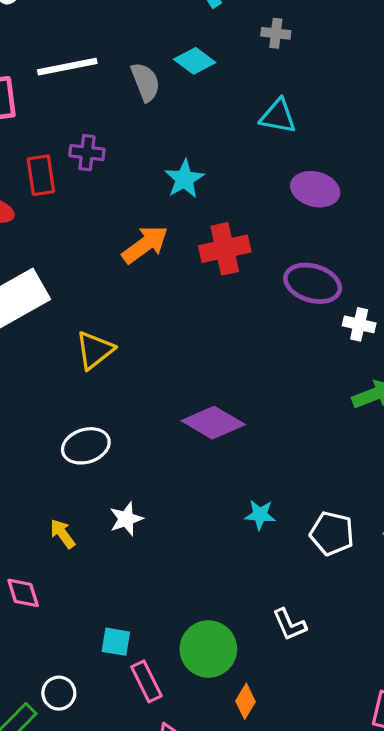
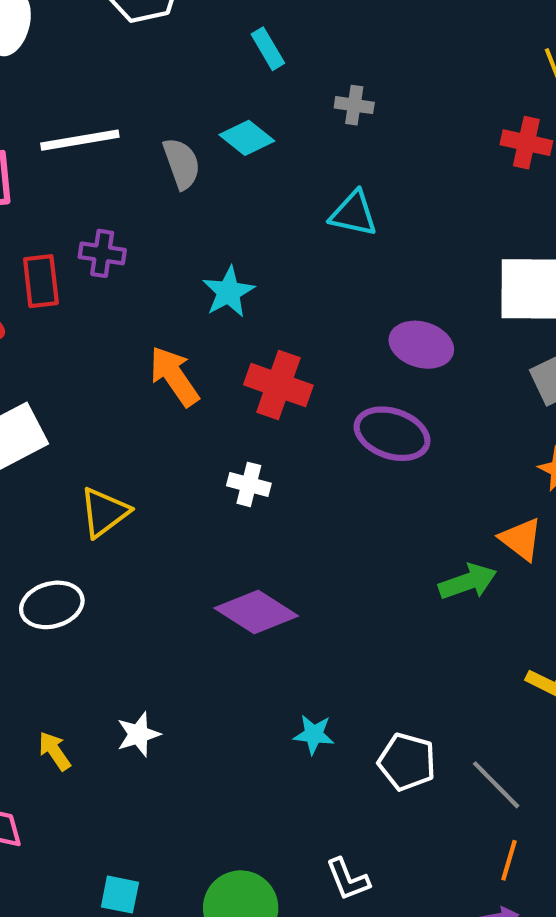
purple ellipse: (315, 189) -> (421, 345), moved
orange arrow: (145, 245) -> (174, 376), turned -90
red cross: (225, 249) -> (278, 385), turned 30
white cross: (359, 324) -> (249, 484), moved
white ellipse: (86, 446) -> (52, 605), moved

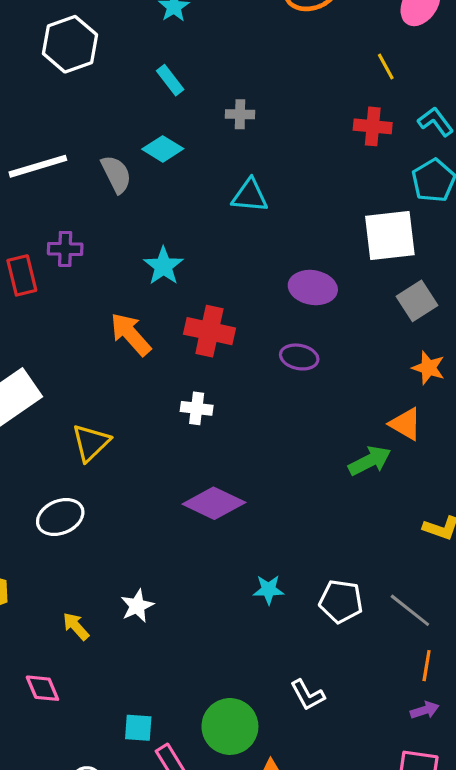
purple ellipse: (392, 434) -> (299, 357), size x0.7

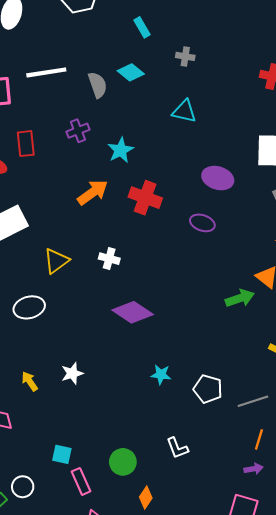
purple cross: (65, 249) -> (78, 131), moved, turned -30
orange arrow: (131, 334) -> (93, 192), turned 88
white cross: (197, 408) -> (109, 259), moved
gray line: (410, 610) -> (253, 401), turned -64
green circle: (230, 726) -> (123, 462), size x0.7

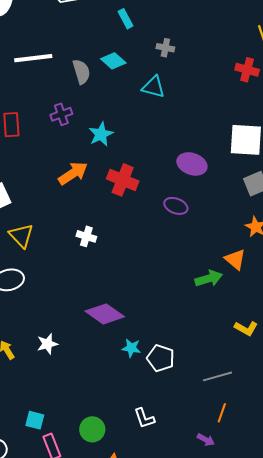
cyan triangle: (184, 111) -> (154, 87), moved
yellow triangle: (56, 261) -> (21, 236), moved, turned -40
purple diamond: (133, 312) -> (105, 314), moved
white pentagon: (208, 389) -> (161, 358), moved
purple arrow: (254, 469) -> (206, 440), moved, turned 36

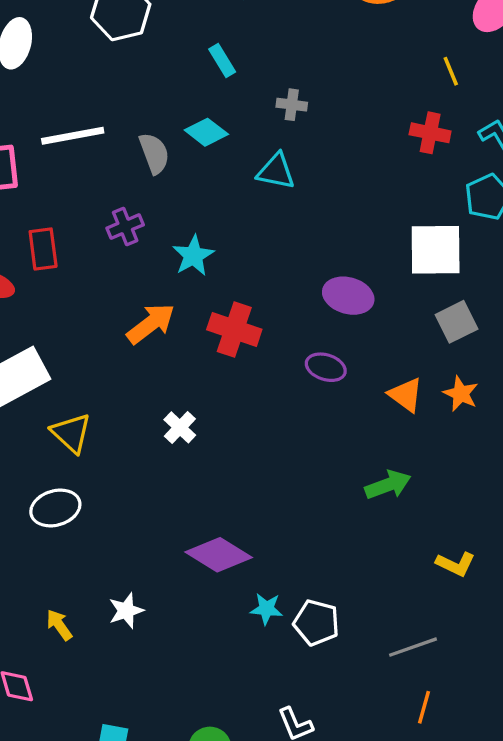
white cross: (86, 236) -> (180, 427), turned 30
orange triangle: (235, 259) -> (406, 395), moved

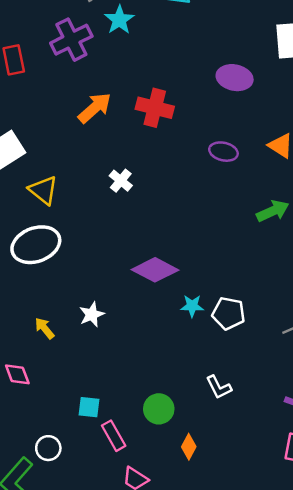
purple cross: (125, 226) -> (71, 40), size x1.6
cyan star: (193, 256) -> (119, 20), moved
purple ellipse: (326, 367) -> (223, 152), moved
white ellipse: (55, 508) -> (36, 245), size x1.4

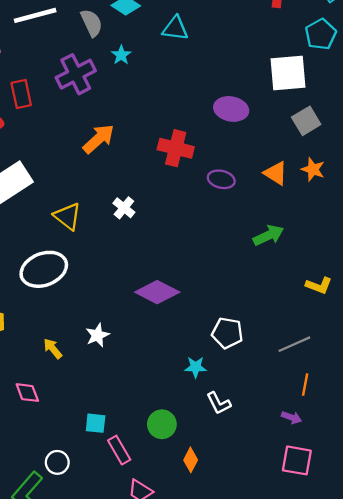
cyan star: (119, 20) -> (121, 55), size x0.7
red cross: (155, 108) -> (176, 148), moved
yellow triangle: (43, 190) -> (67, 216), moved
cyan star: (192, 306) -> (196, 367), moved

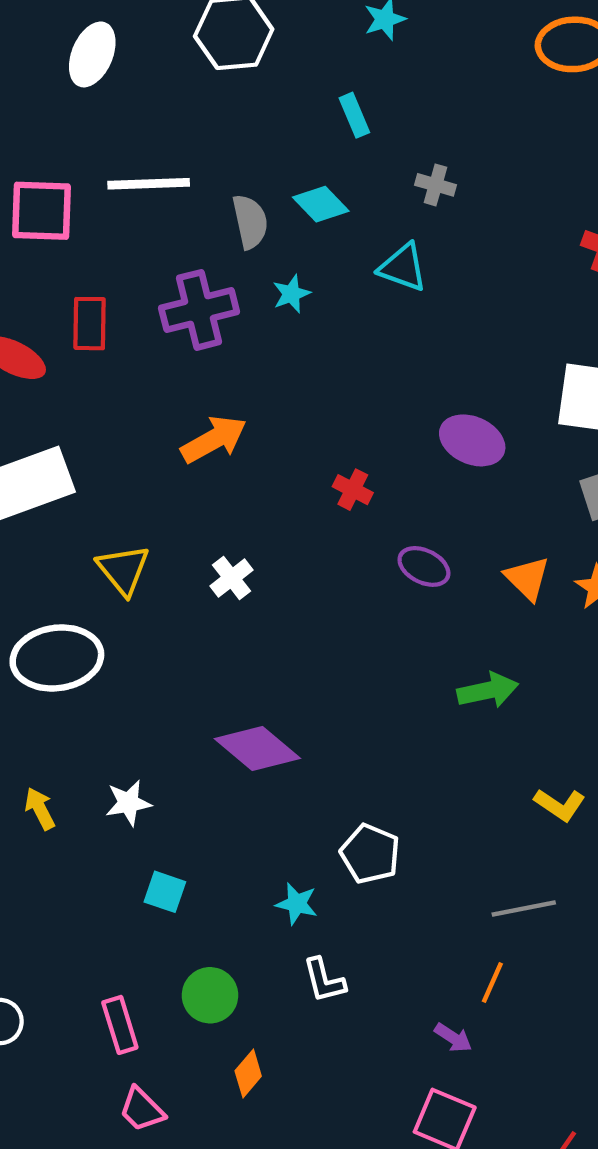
red cross: (176, 148) -> (353, 490), size x0.6
gray line: (294, 344) -> (524, 909), moved
cyan square: (96, 423) -> (165, 892), moved

